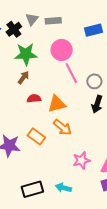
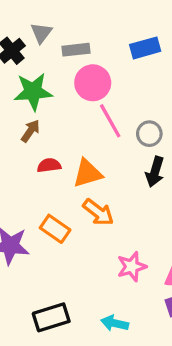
gray rectangle: (53, 21) -> (76, 50), moved
cyan arrow: (63, 188) -> (115, 323), moved

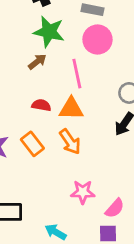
pink line: (110, 121) -> (77, 74), moved
red semicircle: (49, 165) -> (41, 105), moved

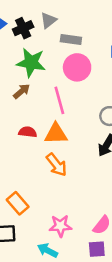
orange rectangle: (32, 144) -> (18, 203), moved
pink star: (83, 192) -> (60, 226), moved

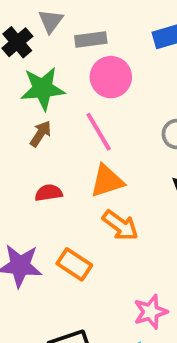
red semicircle: (28, 132) -> (49, 193), moved
orange rectangle: (18, 203) -> (74, 264), moved

